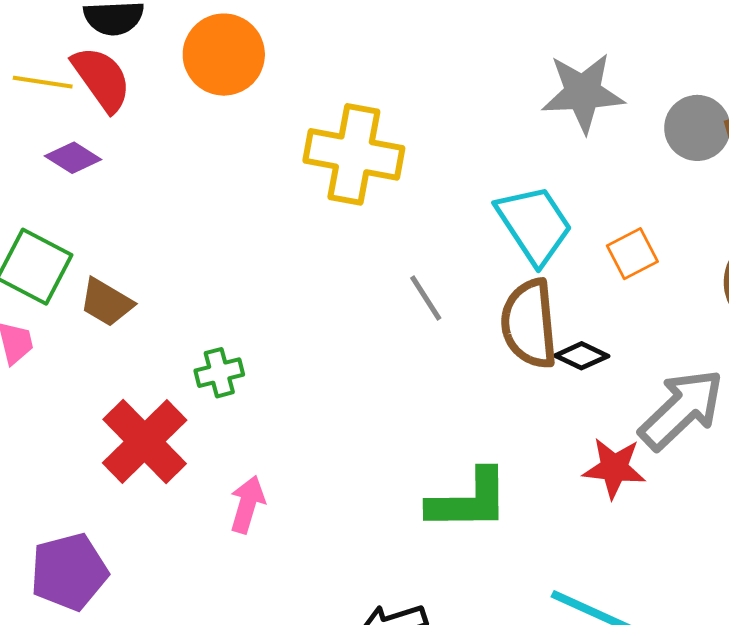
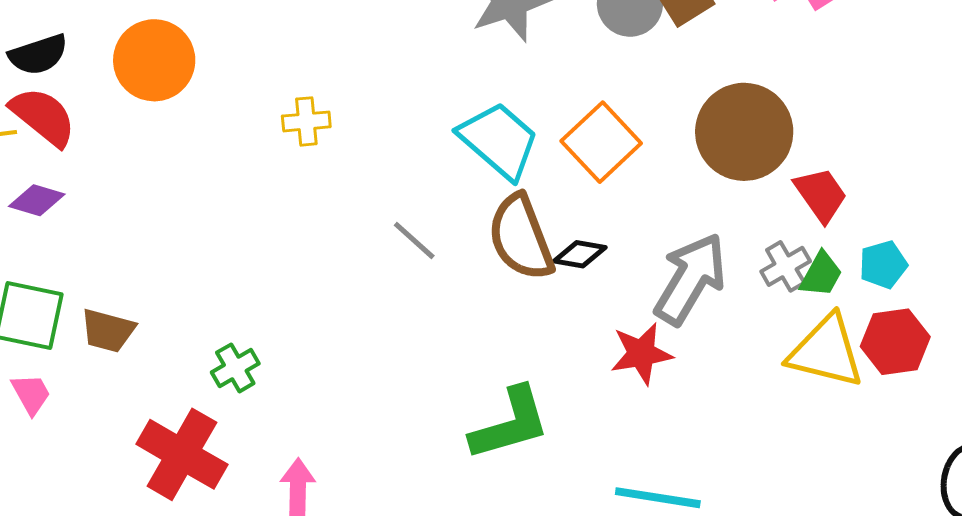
yellow cross: (354, 154) -> (306, 121), size x0.5
orange square: (632, 254) -> (601, 142), size x1.5

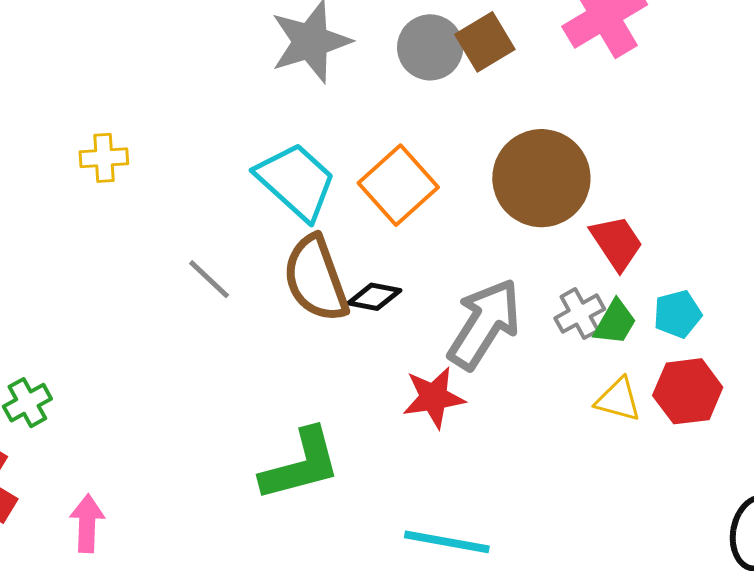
yellow triangle: (826, 352) -> (618, 400), size x0.6

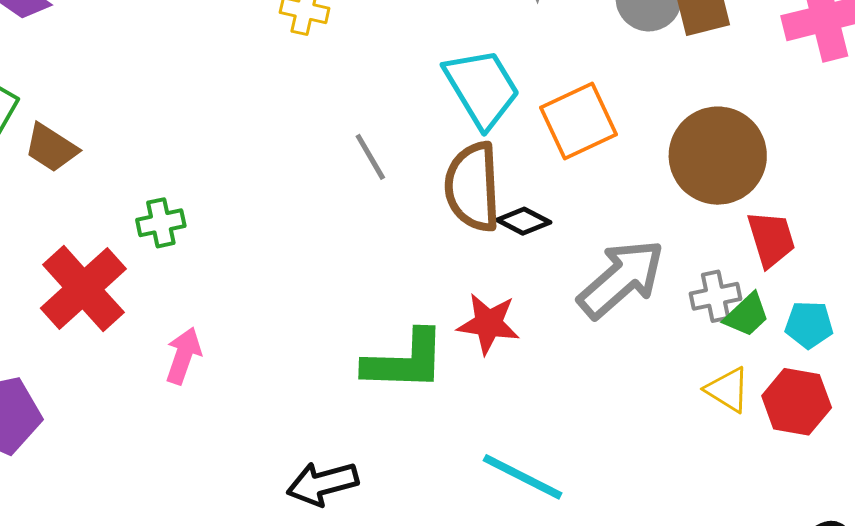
red star: (434, 397) -> (488, 324), moved

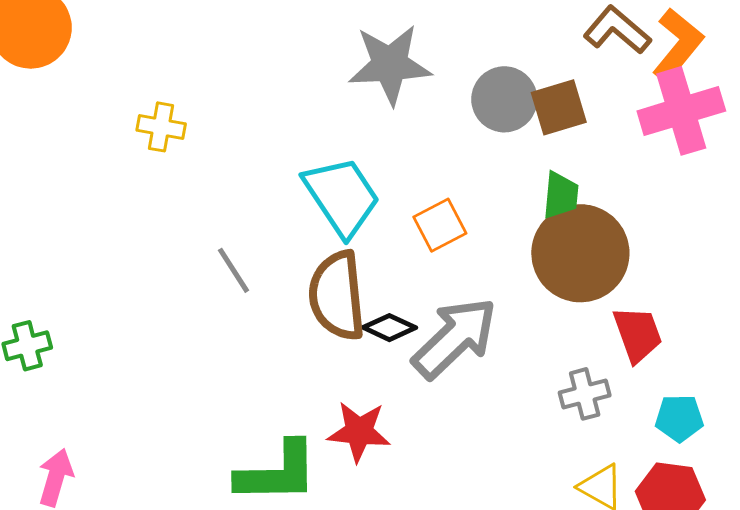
orange square: (579, 121) -> (440, 225), size x0.7
gray arrow: (621, 279) -> (455, 338), moved
green trapezoid: (747, 315) -> (561, 195), moved, turned -39

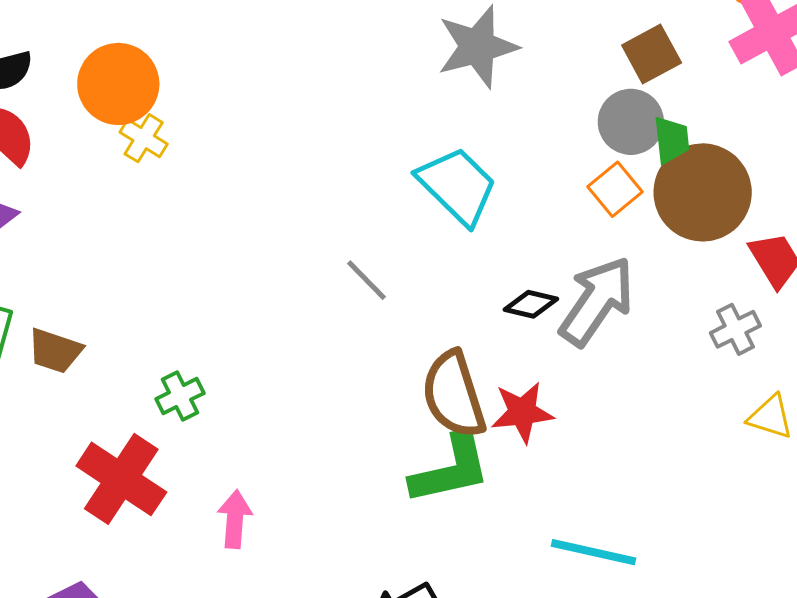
gray circle: (504, 99) -> (631, 122), moved
yellow cross: (161, 127) -> (144, 138), moved, turned 33
orange square: (440, 225) -> (615, 189), moved
brown semicircle: (337, 296) -> (454, 395), moved

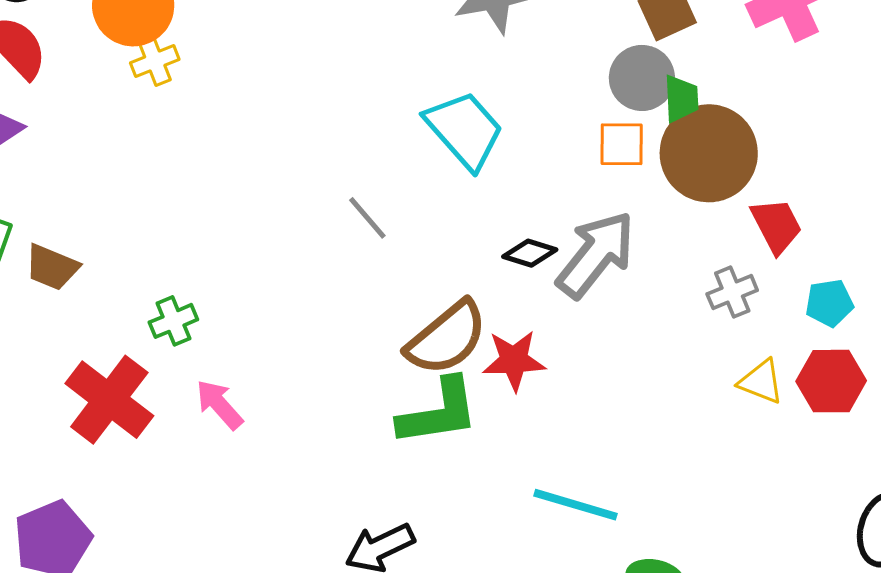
yellow cross: (144, 138) -> (155, 61), turned 33
orange square: (615, 189) -> (622, 144), turned 36
brown semicircle: (454, 395) -> (447, 338), turned -116
pink arrow: (235, 519) -> (219, 404), moved, turned -50

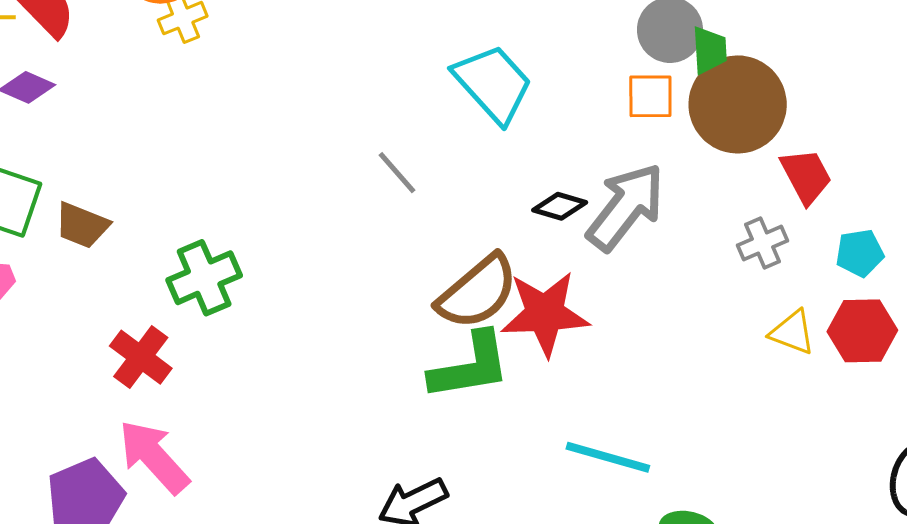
green cross: (173, 321) -> (204, 278), size x1.5
red star: (514, 360) -> (545, 314), size x1.4
red cross: (109, 400) -> (141, 357), size x0.7
pink arrow: (219, 404) -> (154, 457), moved, size x1.5

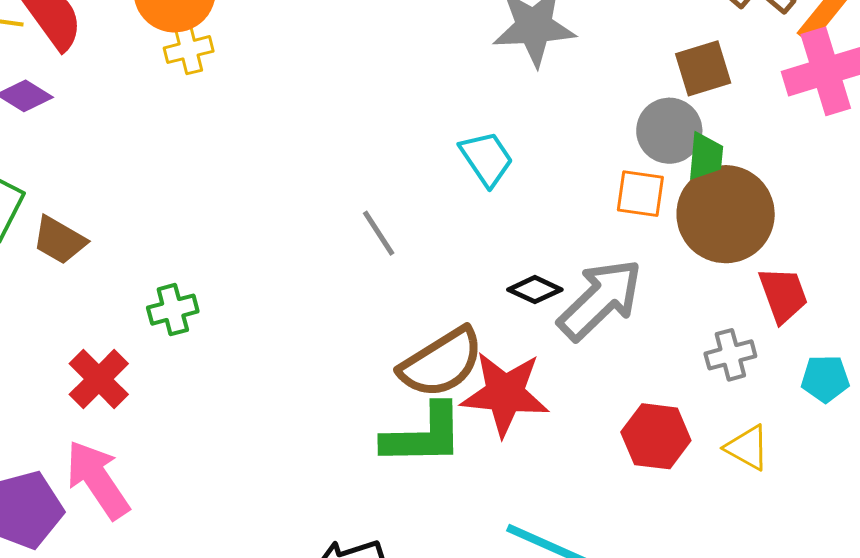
cyan trapezoid: (493, 84) -> (487, 159), size x0.7
green cross: (204, 278) -> (173, 310), size x0.7
red hexagon: (862, 331) -> (656, 436), moved

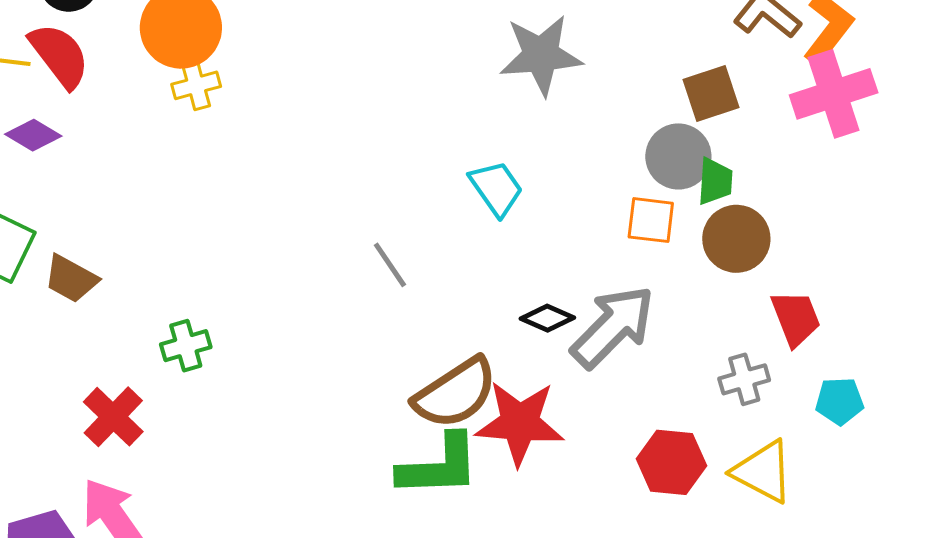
brown circle: (726, 214) -> (736, 239), size x0.7
yellow triangle: (747, 448) -> (763, 472), size x1.4

